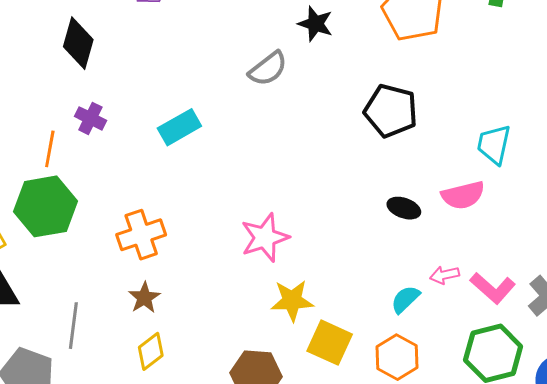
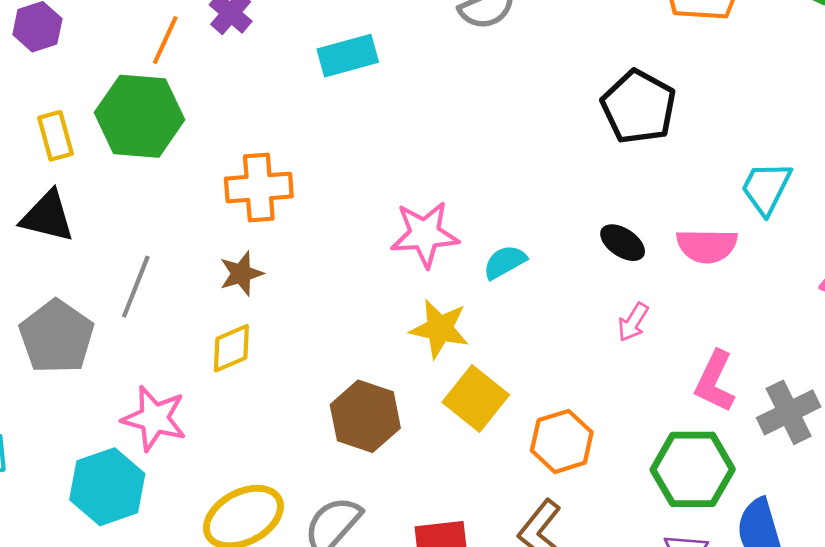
pink arrow: (444, 275) -> (633, 322), moved, turned -60
pink L-shape: (493, 288) -> (715, 381), turned 60
cyan semicircle: (405, 299) -> (505, 262), moved

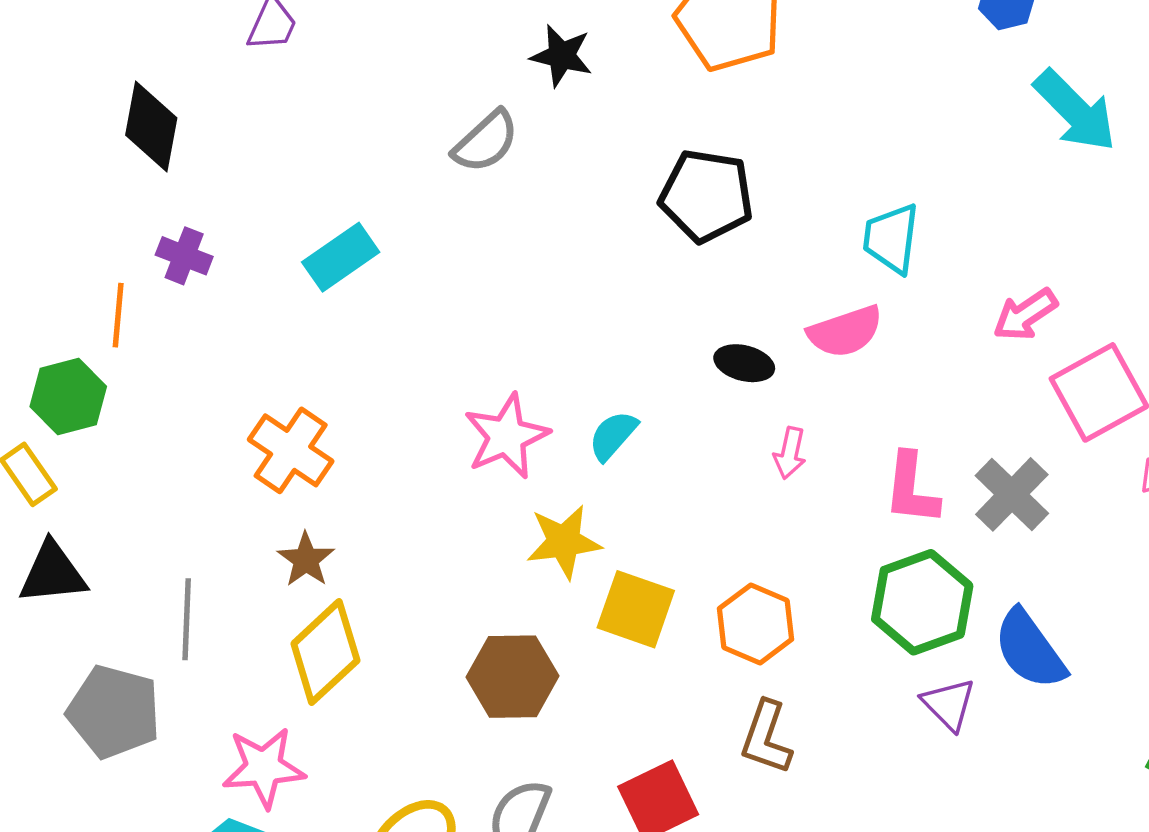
green hexagon: (140, 116) -> (68, 397), moved, size x0.7
orange cross: (259, 187) -> (291, 450), turned -32
yellow diamond: (231, 348) -> (325, 652), size x1.5

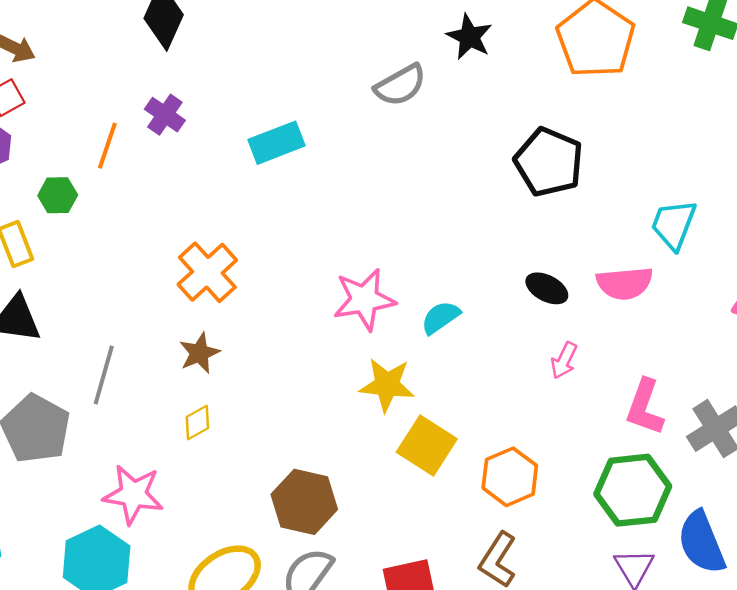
green hexagon: (68, 397) -> (58, 195), size x0.7
yellow diamond: (325, 652) -> (197, 423), size x0.5
brown hexagon: (513, 677) -> (304, 502), moved

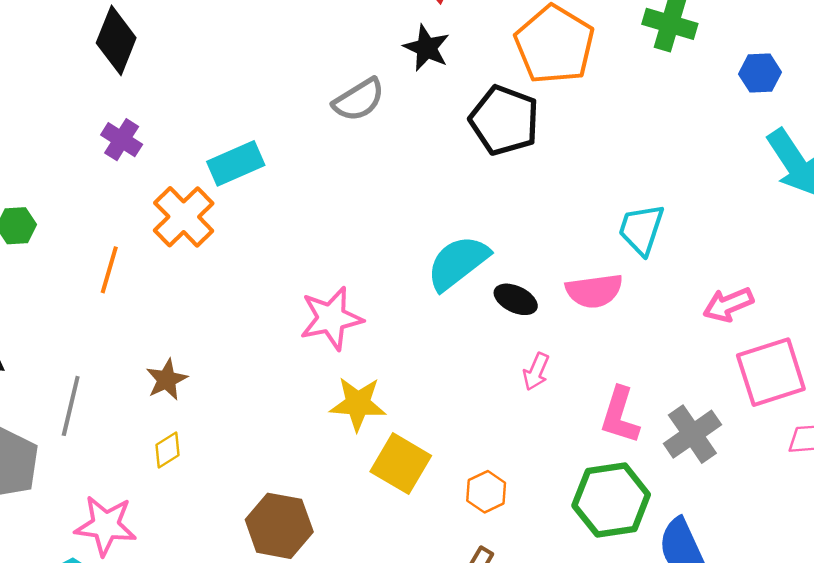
orange line: (107, 146) -> (109, 270), moved
black pentagon: (549, 162) -> (504, 120), moved
orange cross: (207, 272) -> (184, 217), moved
cyan semicircle: (440, 317) -> (458, 263), moved, size x1.6
orange hexagon: (510, 477) -> (486, 492), size x0.7

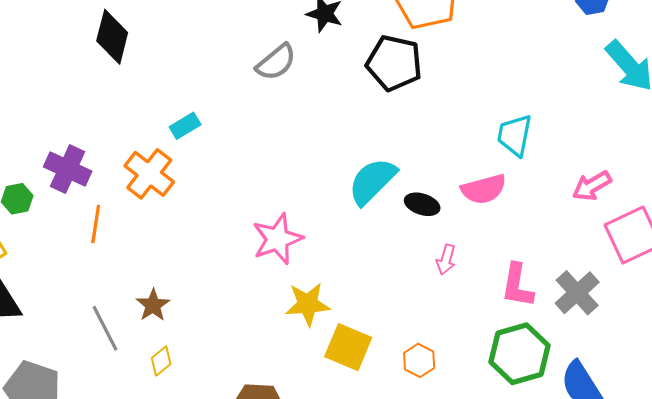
black diamond: (116, 40) -> (112, 37), moved
purple cross: (122, 140) -> (68, 169), moved, size x1.4
cyan rectangle: (236, 163) -> (185, 126), size x0.7
gray line: (71, 406) -> (105, 328), moved, turned -33

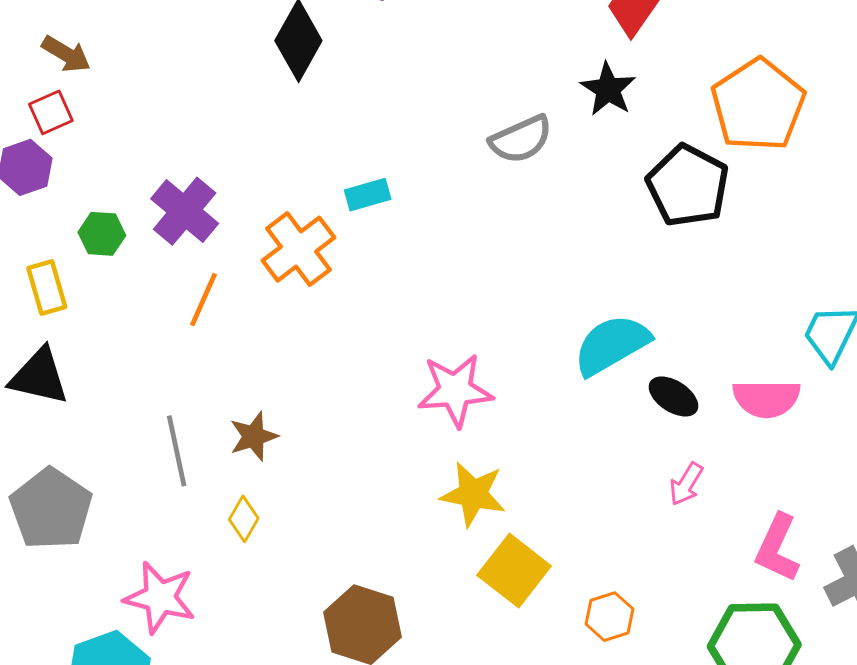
yellow diamond: (161, 361) -> (244, 519), turned -36

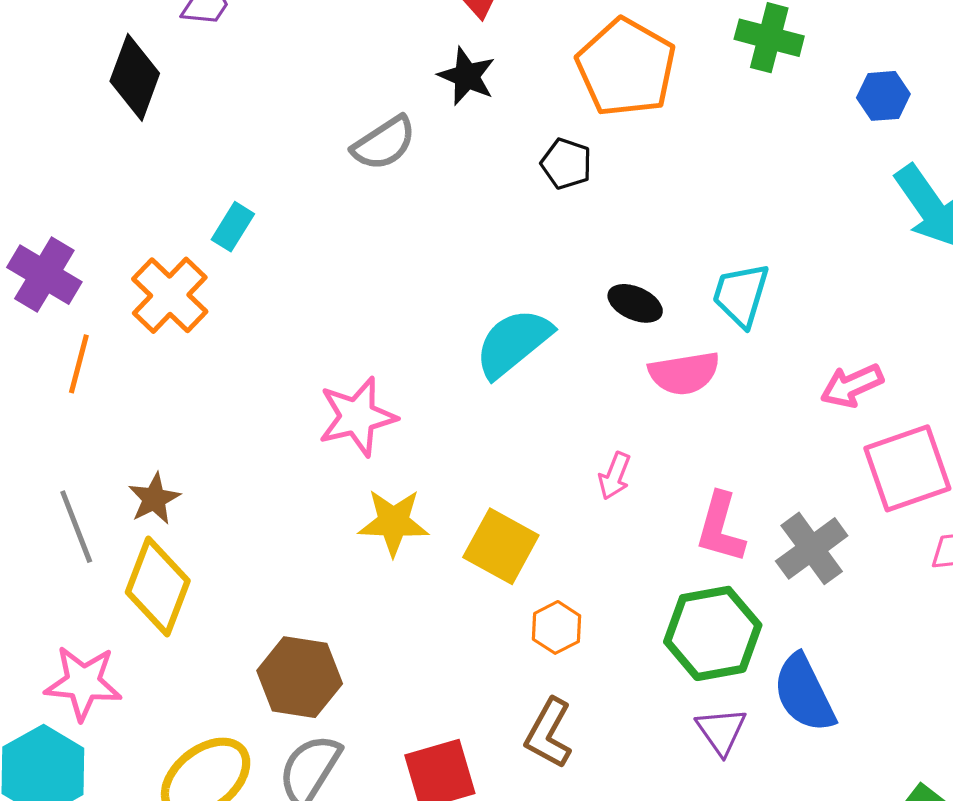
black pentagon: (688, 186) -> (566, 164), size x0.6
cyan rectangle: (368, 195) -> (233, 227), turned -33
black ellipse: (673, 396) -> (635, 303), moved
yellow diamond: (244, 519) -> (158, 587), size x2.0
yellow square: (514, 571) -> (501, 546), moved

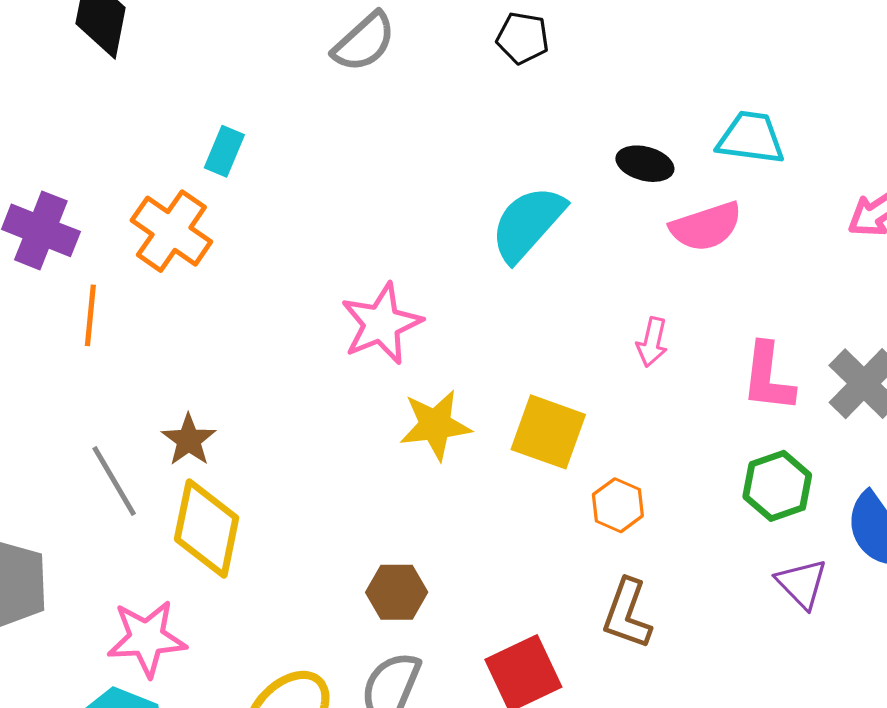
black pentagon: (566, 164) -> (523, 38), moved
cyan trapezoid: (741, 295) -> (751, 138), turned 90
green hexagon: (713, 633) -> (777, 486), size x0.7
brown hexagon: (300, 677) -> (397, 592), moved, size x0.7

